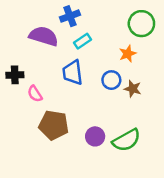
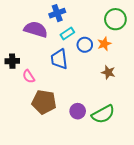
blue circle: (111, 80) -> (85, 45), moved

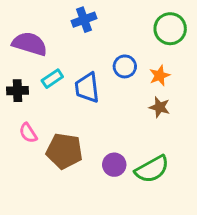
purple semicircle: (36, 29) -> (30, 44), moved
cyan rectangle: (67, 34) -> (52, 79), moved
orange star: (104, 44) -> (160, 76), moved
pink semicircle: (29, 76) -> (28, 133), moved

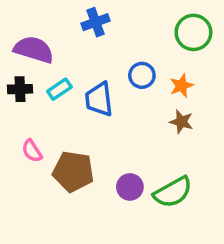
black cross: (18, 91) -> (20, 89), moved

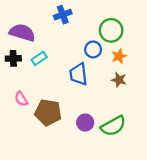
green circle: (193, 32) -> (111, 30), moved
blue trapezoid: (99, 99) -> (78, 74), moved

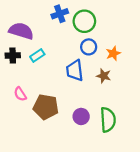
green circle: (111, 30) -> (84, 21), moved
brown star: (119, 80) -> (104, 76), moved
green semicircle: (113, 126) -> (108, 120), turned -65

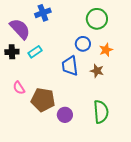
blue cross: (60, 14) -> (43, 13), moved
green circle: (84, 21) -> (97, 19), moved
purple semicircle: (21, 31) -> (20, 29), turned 30
purple circle: (81, 116) -> (65, 115), moved

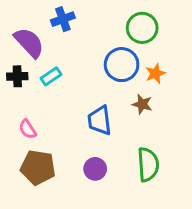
blue circle: (83, 44) -> (122, 65), size x1.5
blue trapezoid: (70, 66) -> (100, 120), moved
brown pentagon: (43, 100) -> (38, 167), moved

